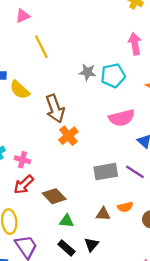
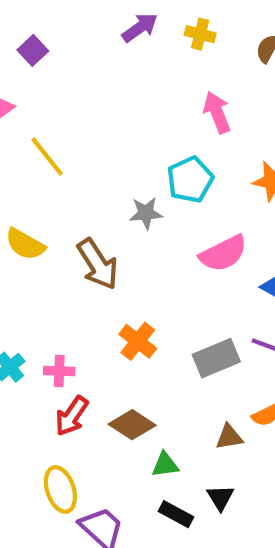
gray star: (87, 72) -> (146, 213), moved
orange cross: (68, 136) -> (138, 341), moved

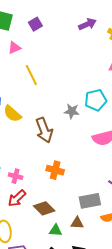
orange cross: (138, 341) -> (55, 170), turned -36
gray rectangle: (216, 358) -> (90, 201), moved
brown triangle: (229, 437) -> (77, 223), moved

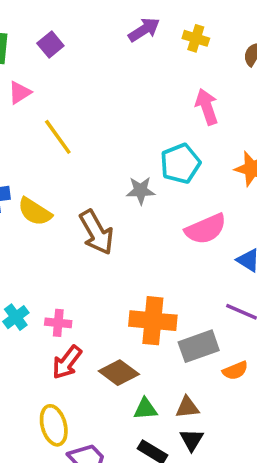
orange cross: (55, 170) -> (153, 321), moved, size x1.4
brown triangle: (77, 223) -> (187, 407), moved

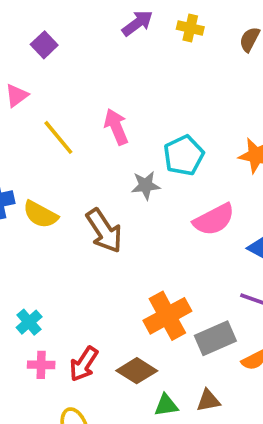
pink arrow: (207, 107) -> (116, 127), moved
orange cross: (153, 321) -> (167, 316), turned -30
pink cross: (58, 323) -> (41, 365), moved

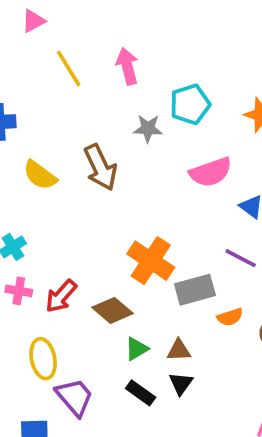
yellow semicircle: (40, 214) -> (40, 175), moved
orange cross: (167, 316) -> (151, 261), turned -36
green triangle: (166, 405) -> (137, 349), turned -30

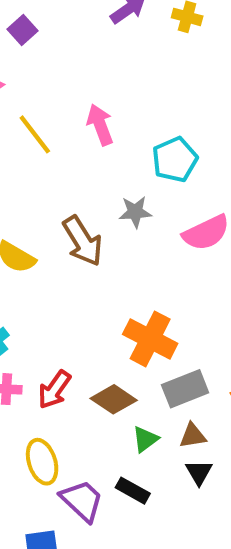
gray star: (148, 128) -> (135, 212), moved
gray rectangle: (195, 290) -> (185, 389), moved
black rectangle: (141, 393) -> (133, 491), moved

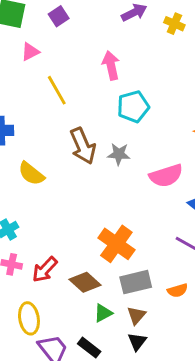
pink arrow: (100, 125) -> (111, 65), moved
cyan pentagon: (175, 160) -> (133, 107), moved
brown arrow: (83, 241) -> (83, 146), moved
brown triangle: (193, 436) -> (136, 315), turned -48

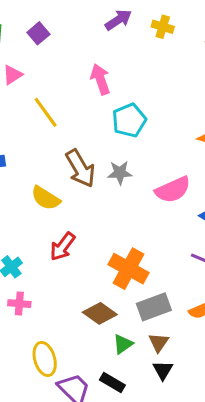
yellow semicircle: (31, 174) -> (46, 198), moved
red arrow: (45, 270) -> (63, 247), moved

